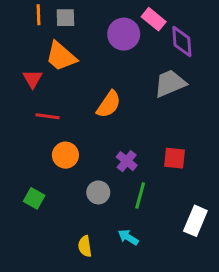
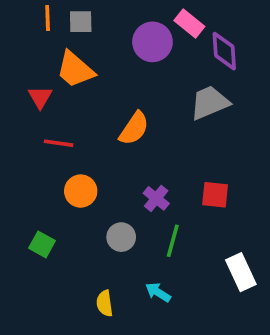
white rectangle: (195, 221) -> (241, 272), turned -48

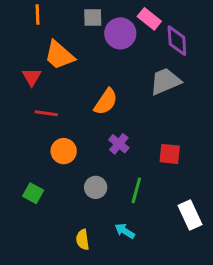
gray square: (81, 22) -> (93, 17), moved
purple cross: (156, 198) -> (119, 144), moved

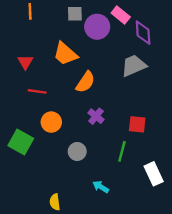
orange trapezoid: (59, 55) -> (65, 54), moved
green line: (136, 190) -> (122, 151), moved
green square: (33, 193) -> (21, 142), moved, size x1.5
yellow semicircle: (83, 240) -> (55, 202), moved

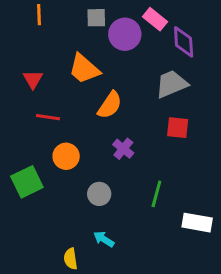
red square: (137, 124) -> (178, 128), moved
green square: (21, 142) -> (27, 182), turned 35
white rectangle: (154, 174) -> (197, 223), turned -55
cyan arrow: (101, 187) -> (104, 239), moved

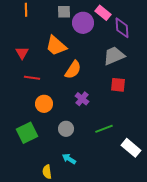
green square: (27, 182) -> (27, 133), moved
green line: (156, 194) -> (104, 129), turned 54
white rectangle: (197, 223) -> (131, 148), turned 30

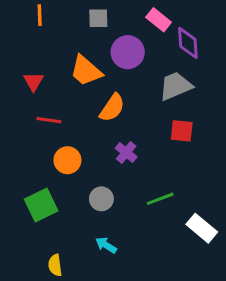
purple circle: (83, 23) -> (128, 52), moved
yellow semicircle: (47, 172) -> (55, 265), moved

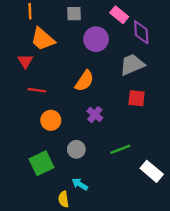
orange trapezoid: (86, 71) -> (43, 39), moved
green square: (41, 205) -> (42, 163), moved
yellow semicircle: (55, 265) -> (64, 199), moved

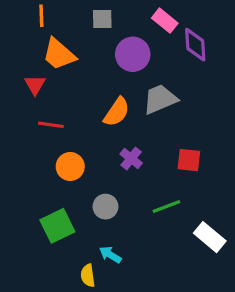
gray trapezoid: (132, 65) -> (160, 99), moved
red square: (137, 98) -> (189, 160), moved

